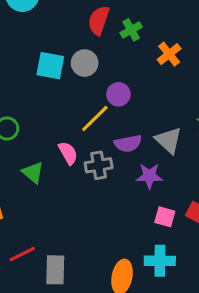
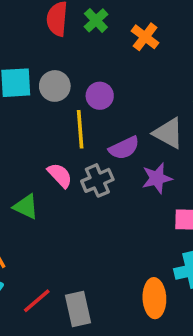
gray circle: (85, 63) -> (55, 86), moved
yellow line: (95, 119) -> (80, 129), turned -36

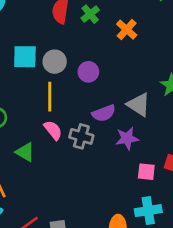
yellow line: (80, 129) -> (50, 97), moved
gray cross: (97, 180) -> (81, 136), turned 35

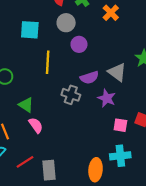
gray circle: (55, 62) -> (66, 23), moved
pink semicircle: (53, 130) -> (36, 125), moved
purple star: (127, 138) -> (107, 98), turned 30

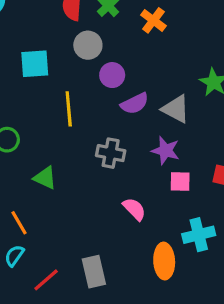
purple semicircle: (89, 78) -> (135, 104), moved
pink semicircle: (36, 125) -> (134, 209), moved
pink square: (120, 125) -> (180, 181), moved
red line: (25, 162) -> (46, 280), moved

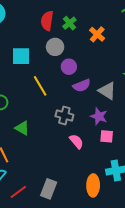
yellow line: (69, 109) -> (40, 86), turned -30
pink semicircle: (134, 209) -> (76, 141), moved
gray rectangle: (94, 272) -> (49, 189), turned 30

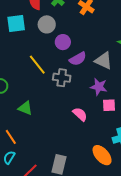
cyan square: (21, 56) -> (16, 23), moved
gray cross: (64, 115) -> (62, 78), moved
orange ellipse: (93, 185) -> (102, 155), turned -35

